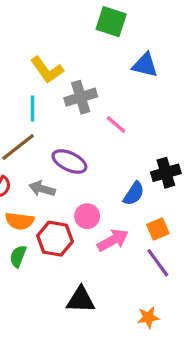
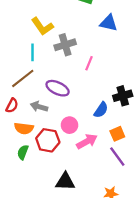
pink line: (116, 125) -> (89, 63), turned 72

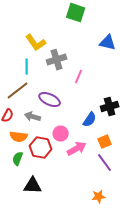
blue triangle: (109, 23) -> (108, 43), moved
black triangle: (65, 182) -> (33, 186), moved

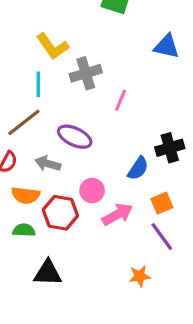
green semicircle: (18, 159) -> (24, 230), turned 72
orange star: (99, 197) -> (140, 276), moved

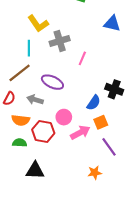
black cross: (170, 148) -> (114, 89), turned 36
orange square: (162, 203) -> (101, 122), moved

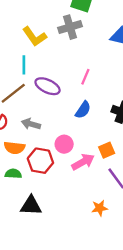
gray cross: (60, 41) -> (70, 27), moved
purple ellipse: (52, 82) -> (48, 86), moved
blue semicircle: (94, 103) -> (83, 110), moved

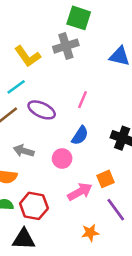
cyan line: (24, 65) -> (16, 87), turned 54
pink circle: (64, 144) -> (62, 159), moved
red hexagon: (40, 161) -> (34, 206), moved
orange star: (100, 208) -> (90, 233), moved

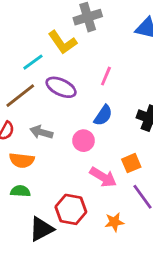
yellow L-shape: (28, 56) -> (62, 42), moved
pink arrow: (80, 192) -> (103, 177), turned 60
red hexagon: (34, 206) -> (71, 209), moved
black triangle: (24, 239) -> (41, 229), turned -30

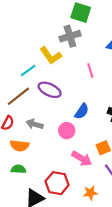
pink line: (106, 76) -> (90, 71), moved, turned -40

